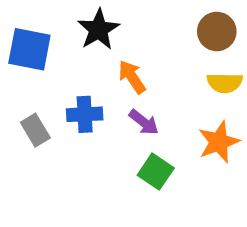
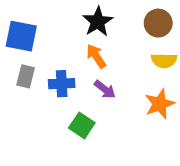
black star: (98, 30) -> (98, 22), moved
gray rectangle: (35, 130) -> (26, 76), moved, turned 45
green square: (156, 172) -> (82, 125), moved

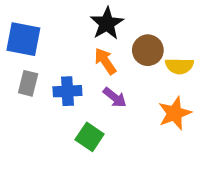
brown circle: (158, 23) -> (148, 50), moved

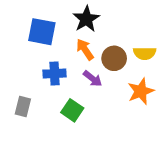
blue square: (23, 39) -> (42, 32), moved
brown circle: (148, 50) -> (114, 58), moved
gray rectangle: (28, 83) -> (23, 107), moved

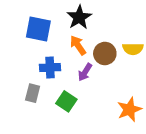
purple arrow: (93, 79) -> (85, 72), turned 84
orange star: (141, 91) -> (129, 109), moved
gray rectangle: (23, 107) -> (33, 93), moved

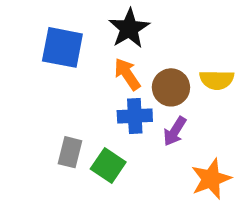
blue cross: (50, 67) -> (135, 116), moved
purple arrow: (85, 72) -> (175, 131), moved
gray rectangle: (33, 93) -> (70, 152), moved

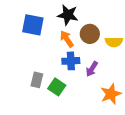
black star: (129, 28) -> (68, 15), turned -30
brown circle: (171, 87) -> (90, 34), moved

